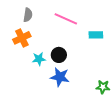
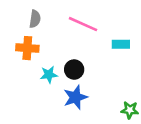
orange cross: (22, 38) -> (27, 48), turned 30
blue star: (60, 77) -> (75, 97), turned -30

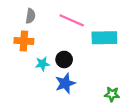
cyan rectangle: (121, 44) -> (104, 38), size x1.6

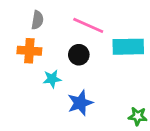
black circle: (64, 59) -> (79, 55), moved

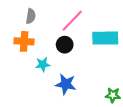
pink line: (88, 25) -> (72, 21), turned -70
blue star: (80, 103) -> (66, 84), turned 30

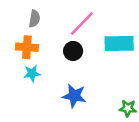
cyan star: (43, 64) -> (32, 73), moved

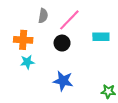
gray semicircle: (34, 19) -> (43, 16), moved
cyan rectangle: (119, 44) -> (101, 37), size x0.7

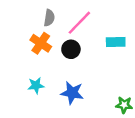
orange cross: (23, 40) -> (41, 43), moved, turned 30
cyan star: (27, 62) -> (36, 86), moved

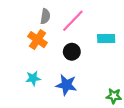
black circle: (71, 49) -> (72, 52), moved

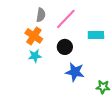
cyan star: (33, 78) -> (35, 56), moved
blue star: (66, 85) -> (75, 72), moved

